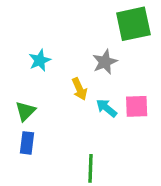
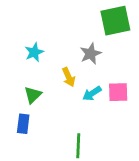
cyan arrow: (106, 108) -> (92, 93), turned -72
green triangle: (25, 111) -> (33, 95), moved

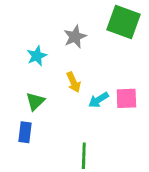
green square: (115, 21) -> (124, 22), turned 32
gray star: (91, 54) -> (75, 37), moved

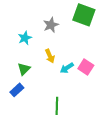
pink square: (126, 98) -> (86, 67), turned 35
blue rectangle: (25, 132) -> (17, 90), turned 40

